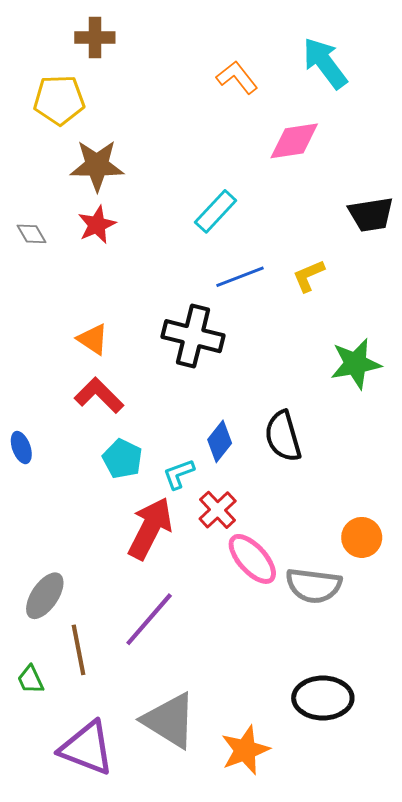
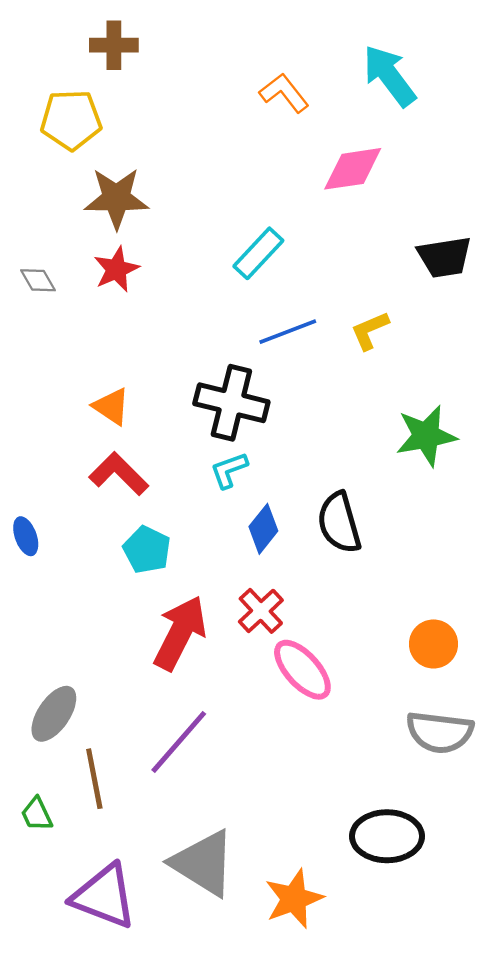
cyan L-shape: (179, 474) -> (229, 470), moved
gray semicircle: (314, 586) -> (440, 732), moved

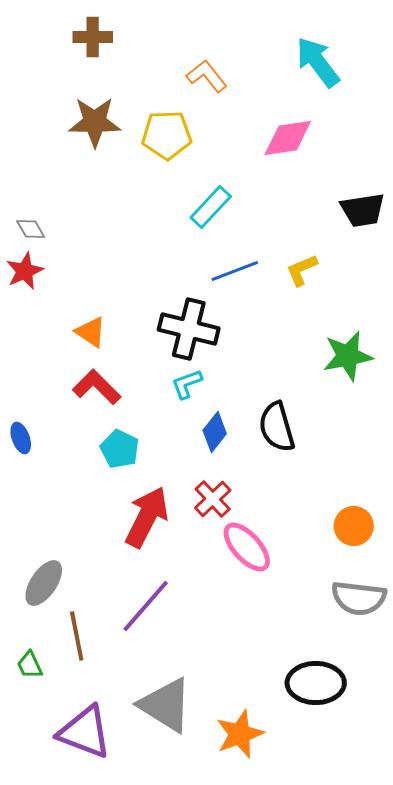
orange L-shape: (284, 93) -> (207, 76), moved
yellow pentagon: (71, 120) -> (167, 135), moved
brown star: (116, 198) -> (95, 122), moved
red star: (116, 269) -> (25, 271), moved

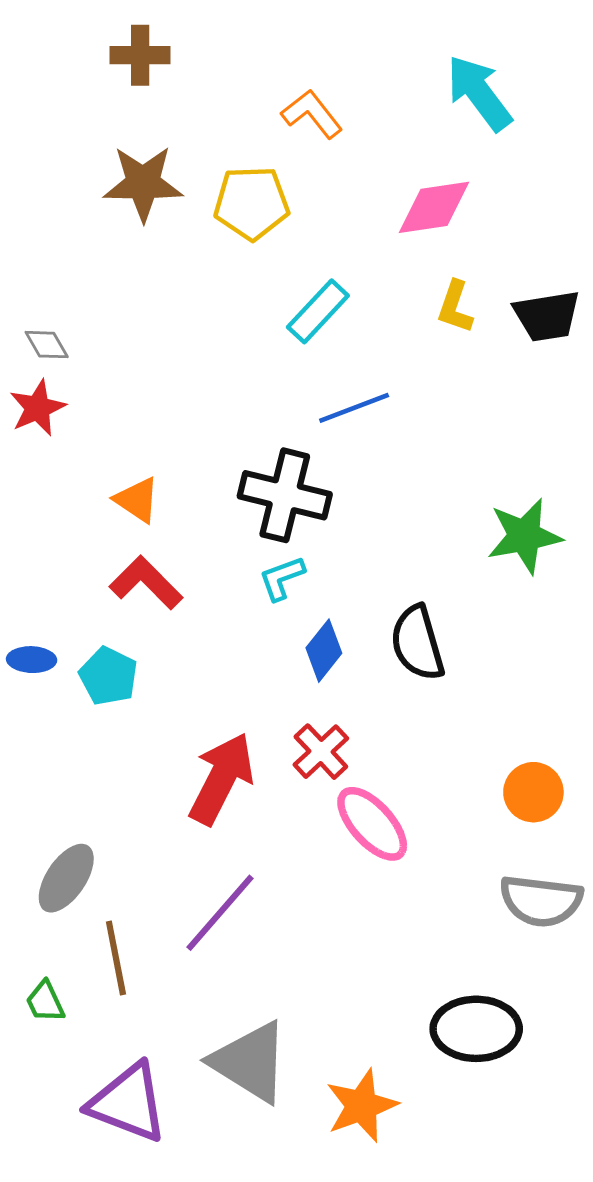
yellow L-shape: (302, 270) -> (455, 307), moved, turned -48
blue ellipse: (21, 438) -> (32, 660), turned -68
cyan pentagon: (120, 449) -> (108, 676), moved

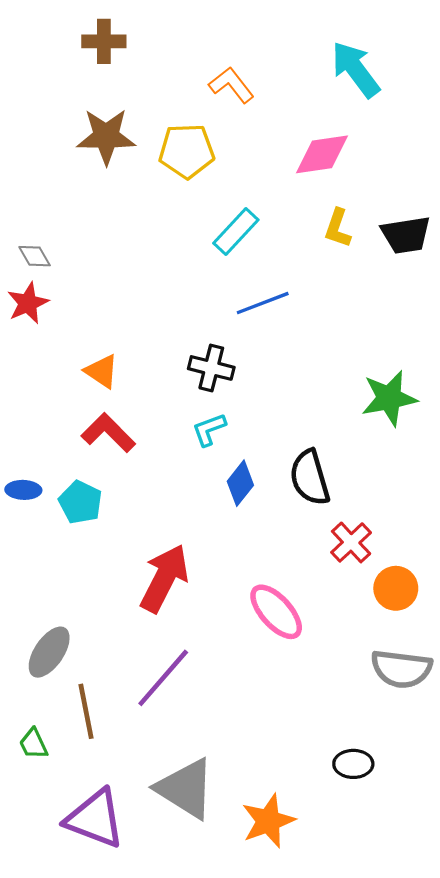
black cross: (285, 495) -> (211, 368), size x0.7
red cross: (321, 752) -> (351, 542), moved
black ellipse: (476, 1029) -> (353, 764), size x0.6

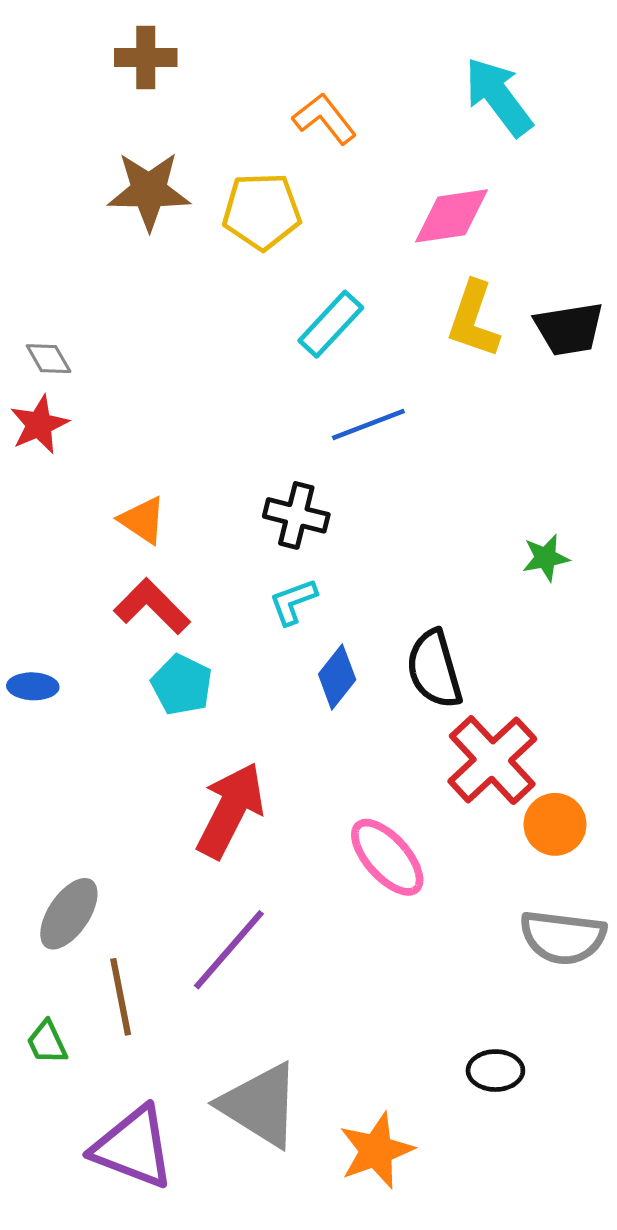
yellow L-shape: (338, 228) -> (473, 319), size x1.4
green star: (389, 398) -> (546, 558), size x0.6
cyan pentagon: (80, 502) -> (182, 685), moved
red cross: (351, 542) -> (492, 760), size x1.5

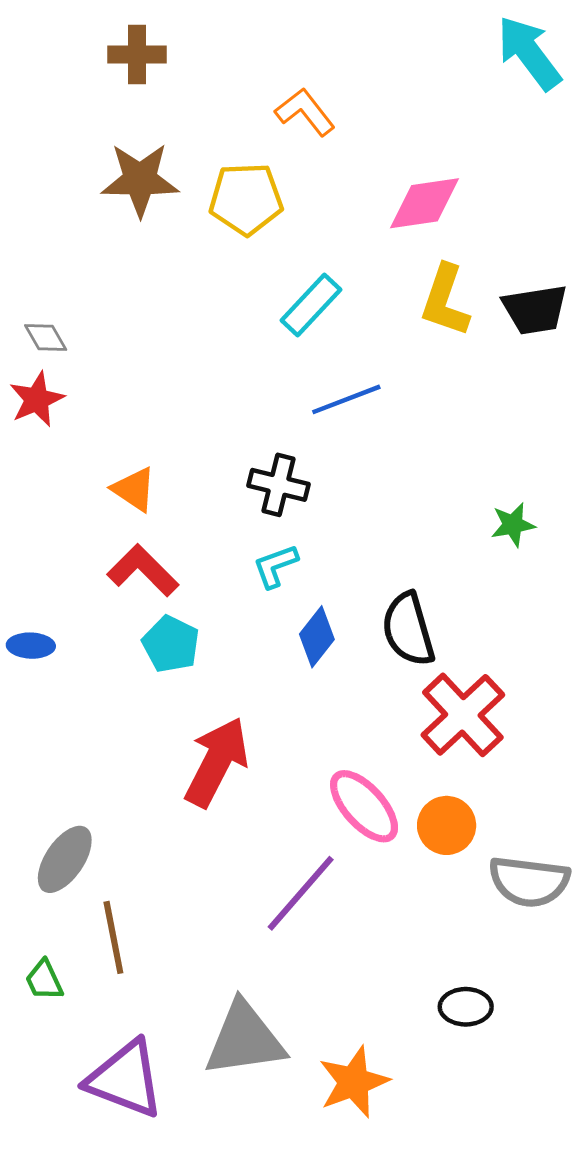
cyan arrow: (499, 97) -> (529, 53), moved
orange circle: (555, 824) -> (447, 825), moved
purple line: (229, 950) -> (301, 893), moved
gray triangle: (260, 1105) -> (245, 1039), turned -40

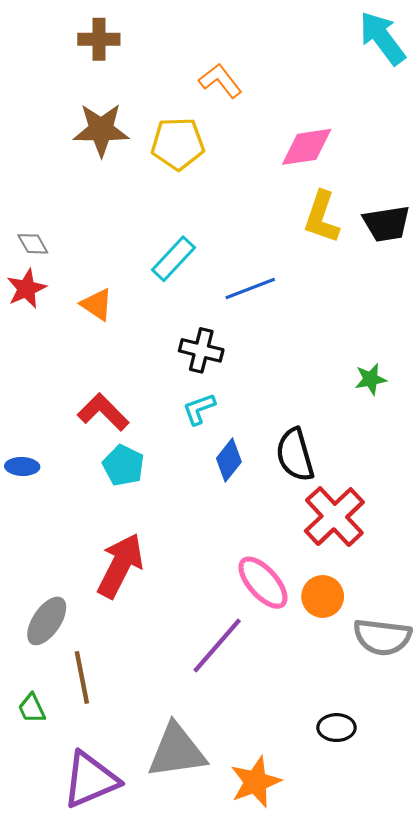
cyan rectangle: (311, 305) -> (173, 259), moved
orange triangle: (134, 489) -> (97, 305), moved
red arrow: (217, 762) -> (120, 566), moved
purple triangle: (125, 1079) -> (90, 780), turned -44

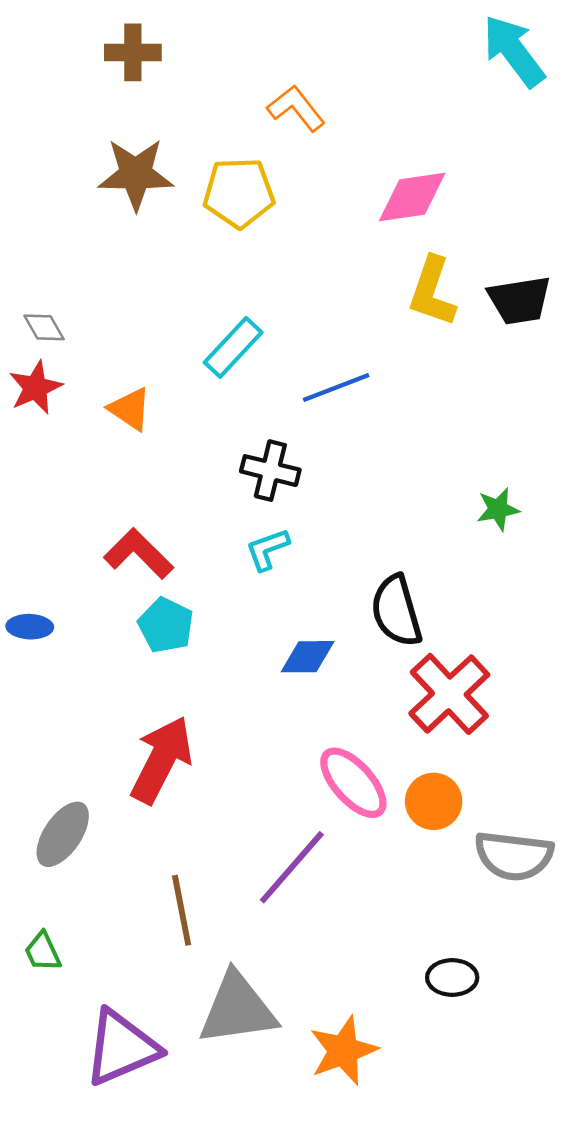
blue diamond: (229, 460) -> (308, 657), moved, turned 51
brown line: (82, 677) -> (182, 910), moved

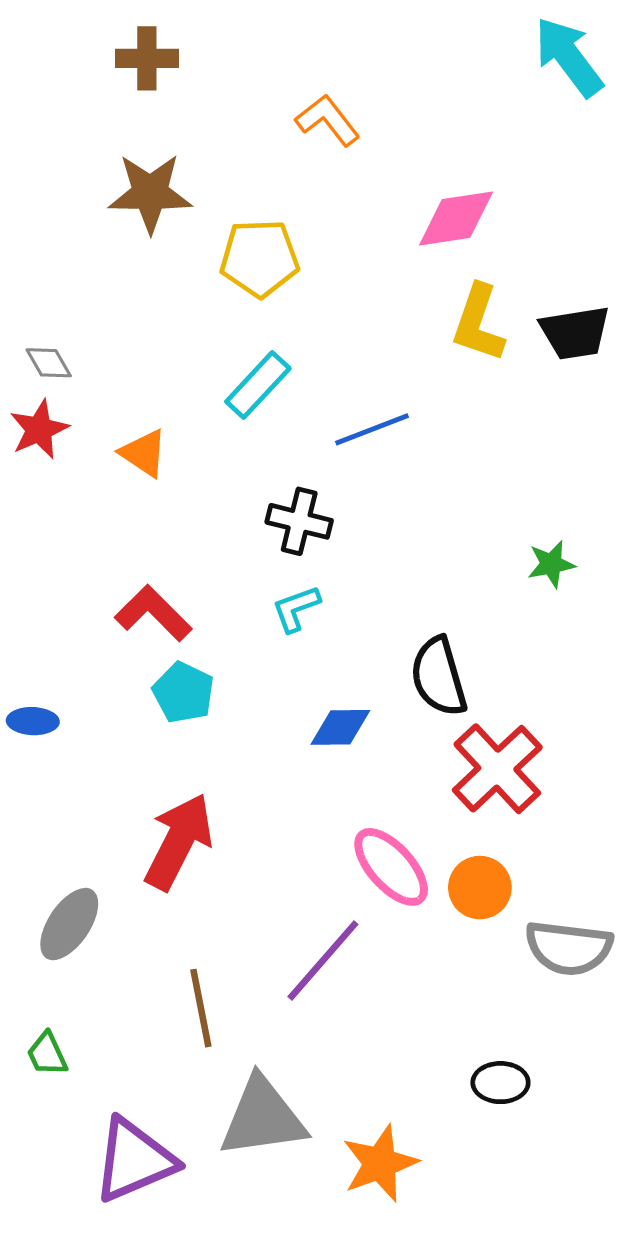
yellow pentagon: (239, 193) -> (259, 258), moved
blue ellipse: (30, 627) -> (33, 721), moved

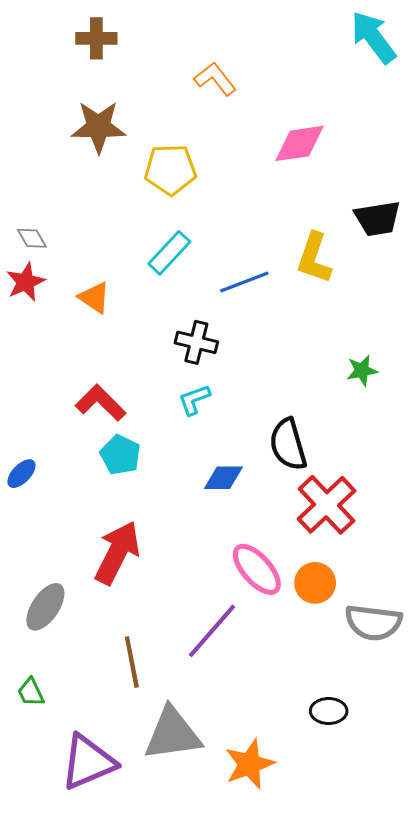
yellow L-shape: (478, 323) -> (314, 258), moved
blue ellipse: (33, 721) -> (21, 474), turned -48

